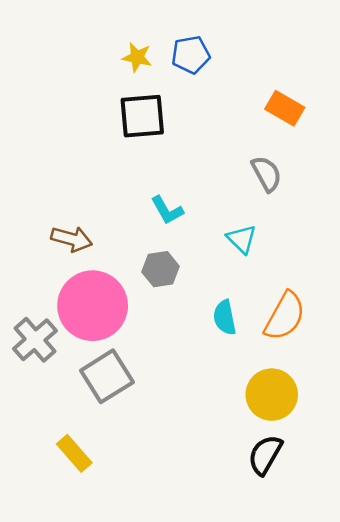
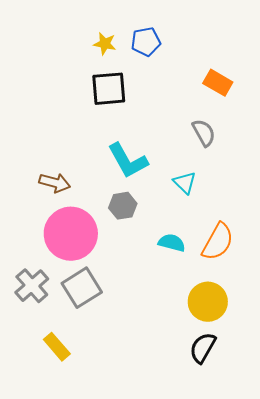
cyan L-shape: (167, 210) -> (128, 161), size x1.6
cyan semicircle: (225, 317) -> (172, 243), turned 116
gray cross: (35, 340) -> (32, 286), moved

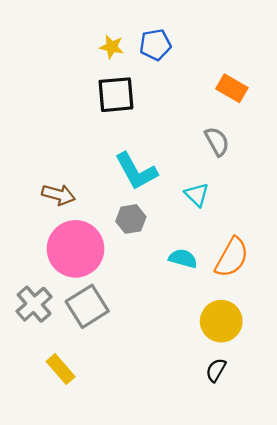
black semicircle: (203, 348) -> (216, 370), size x0.7

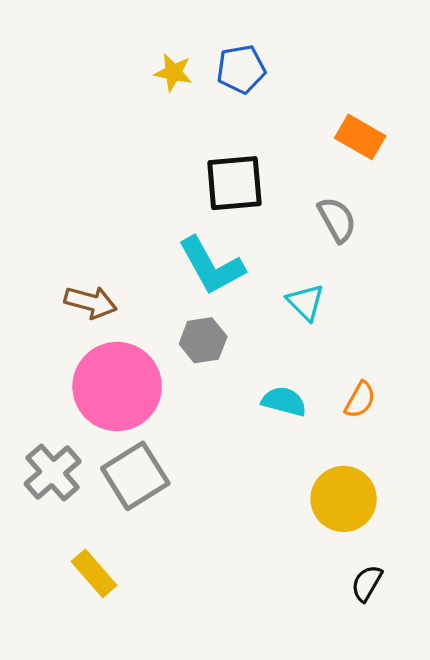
black square: (116, 95) -> (234, 183), moved
orange semicircle: (232, 257) -> (360, 400), size x0.6
black semicircle: (216, 370) -> (367, 583), moved

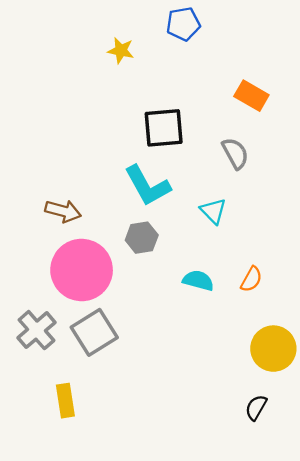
blue pentagon: (241, 69) -> (183, 24), moved
yellow circle: (344, 499) -> (273, 349), moved
yellow rectangle: (94, 573) -> (65, 401), turned 32

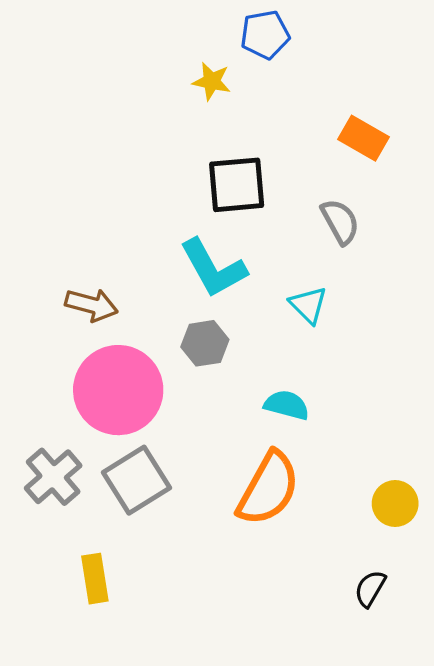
yellow star: (121, 50) -> (212, 81), moved
orange semicircle: (251, 279) -> (268, 488), moved, size x2.0
yellow circle: (273, 349) -> (395, 503), size x0.7

